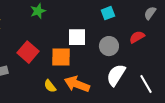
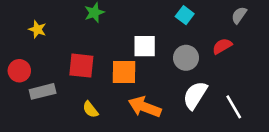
cyan square: (108, 13) -> (185, 15), turned -32
red square: (28, 52) -> (81, 66), turned -35
yellow semicircle: (50, 86) -> (90, 109), moved

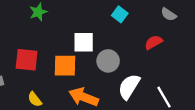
gray semicircle: (239, 15) -> (169, 14), turned -91
gray circle: (186, 58) -> (108, 61), moved

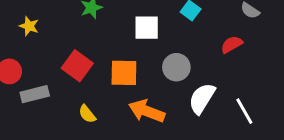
white square: (84, 42) -> (147, 28), moved
red square: (27, 60) -> (77, 66), turned 30

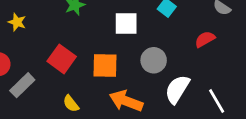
gray rectangle: (35, 94) -> (22, 85), turned -30

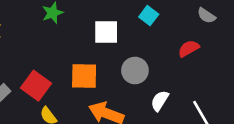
red square: (62, 59) -> (36, 86), moved
white semicircle: (177, 89) -> (160, 101), size x0.7

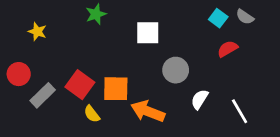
cyan square: (149, 16) -> (218, 18), moved
orange square: (84, 76) -> (116, 89), moved

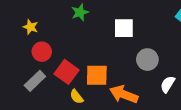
red circle: (19, 74) -> (42, 52), moved

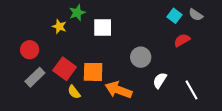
yellow star: (30, 27) -> (59, 26), moved
white square: (124, 28) -> (103, 28), moved
red circle: (42, 52) -> (30, 50), moved

